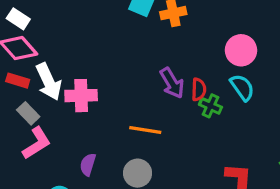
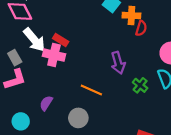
red rectangle: (18, 81) -> (61, 40), moved
white arrow: (49, 82) -> (34, 40), turned -30
red semicircle: (199, 89) -> (141, 28), moved

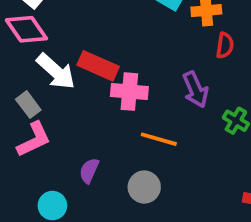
red semicircle: (141, 28) -> (225, 45), moved
red rectangle: (61, 40) -> (98, 66), size x1.5
pink cross: (54, 55) -> (129, 92), moved

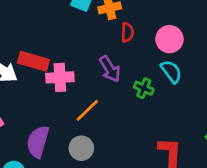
orange line: (159, 139) -> (87, 110), turned -52
purple semicircle: (89, 171) -> (38, 142), size x1.6

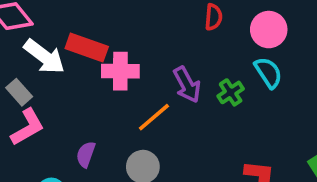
purple arrow: (110, 69) -> (187, 85), moved
green cross: (144, 88) -> (231, 92), turned 30
purple semicircle: (38, 142) -> (86, 154), size x0.6

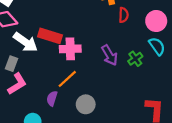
gray rectangle: (19, 92) -> (11, 64), turned 64
orange line: (154, 117) -> (67, 79), moved

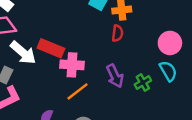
red semicircle: (124, 15) -> (117, 33), moved
orange line: (67, 79) -> (78, 91), moved

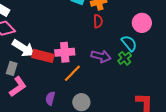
red rectangle: (51, 48) -> (43, 56), moved
cyan semicircle: (168, 71) -> (129, 43), moved
purple arrow: (115, 76) -> (101, 56), turned -42

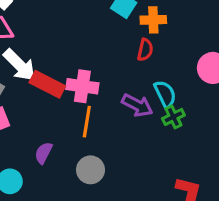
cyan semicircle: (129, 43) -> (165, 94), moved
orange line: (72, 73) -> (87, 122), turned -48

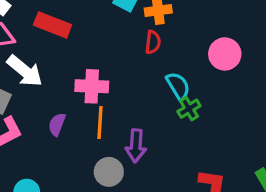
red rectangle: (47, 84) -> (53, 25), moved
purple arrow: (137, 105) -> (136, 146), moved, turned 72
purple semicircle: (43, 153) -> (57, 124), moved

